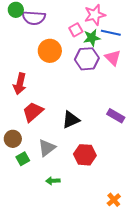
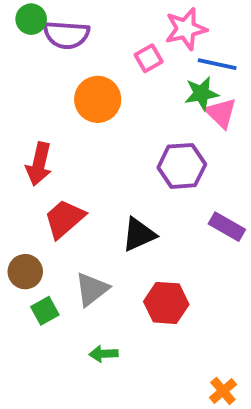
green star: (92, 38) -> (201, 93), moved
purple hexagon: (87, 59) -> (182, 166), moved

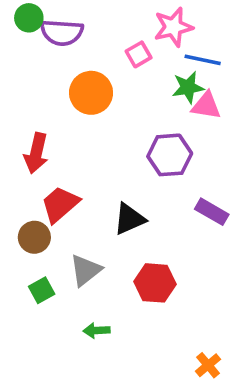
pink triangle: (221, 113) -> (206, 106), turned -36
brown circle: (25, 272) -> (34, 237), moved

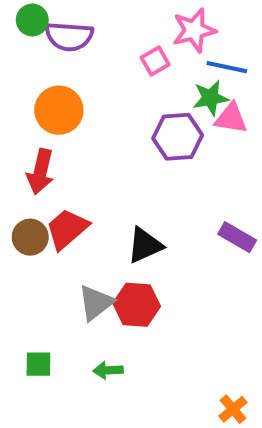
orange circle: (91, 93) -> (59, 110), moved
purple hexagon: (170, 155) -> (178, 137), moved
brown circle: (34, 237) -> (30, 237), moved
red hexagon: (155, 283) -> (137, 305), moved
green square: (42, 290) -> (38, 364), moved, turned 30

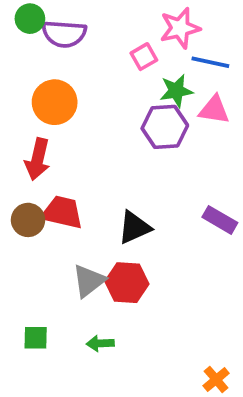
green star: (210, 98) -> (176, 91), moved
red trapezoid: (67, 229) -> (62, 212), turned 54

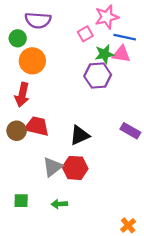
green circle: (30, 19) -> (18, 38), moved
pink triangle: (214, 110) -> (121, 54), moved

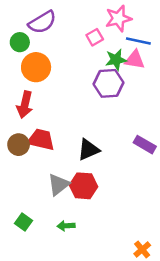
purple semicircle: (38, 20) -> (42, 22), turned -35
green square: (21, 201) -> (24, 222), turned 35

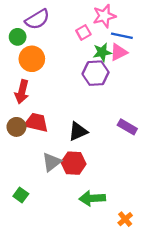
pink triangle: (135, 60) -> (119, 52), turned -36
green arrow: (66, 226) -> (92, 198), moved, size x1.6

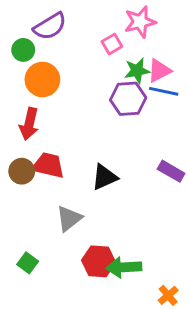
blue line: (122, 36) -> (164, 91), moved
red hexagon: (74, 163) -> (99, 261), moved

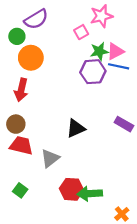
red trapezoid: (48, 165) -> (21, 145), moved

